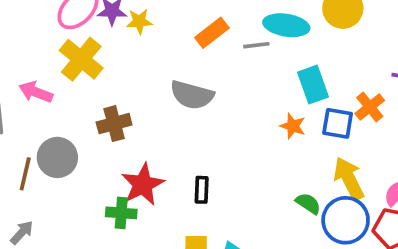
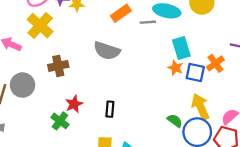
orange star: (293, 126) -> (175, 68), moved
red star: (143, 184) -> (74, 104), size x0.7
green cross: (121, 213) -> (60, 121), turned 30

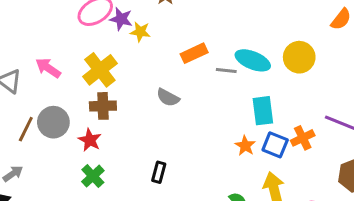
yellow cross: (40, 26) -> (100, 70), moved
gray semicircle: (107, 51) -> (168, 98), size x0.7
orange star: (175, 68) -> (245, 146), moved
red star: (74, 104) -> (90, 140), moved, turned -30

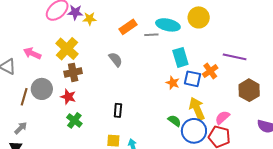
gray semicircle: (168, 98) -> (116, 59), turned -147

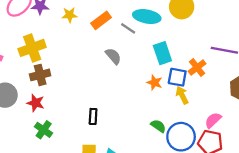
yellow star: (90, 19) -> (70, 15), moved
gray line: (151, 35) -> (128, 28), turned 40
yellow cross: (67, 49) -> (32, 48), turned 30
gray semicircle: (116, 59) -> (113, 56), moved
yellow arrow: (197, 109) -> (182, 95), moved, size x0.7

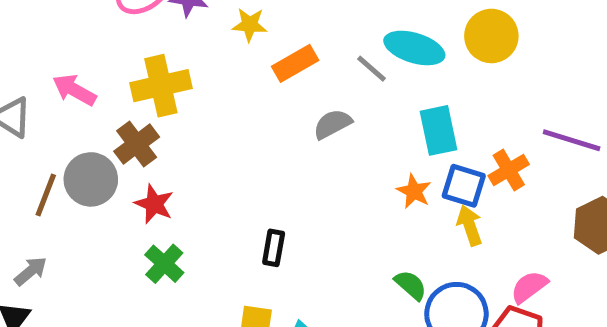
orange rectangle: (101, 20) -> (295, 63), moved
gray semicircle: (113, 56) -> (332, 124), turned -84
brown cross: (40, 75) -> (137, 144), moved, turned -30

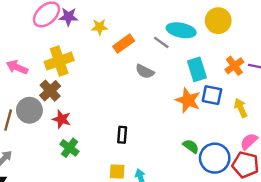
gray semicircle: (332, 124) -> (145, 71), turned -120
orange cross: (509, 170) -> (234, 66), moved
orange star: (414, 191) -> (188, 100), size x1.5
yellow arrow: (470, 225) -> (241, 108), moved

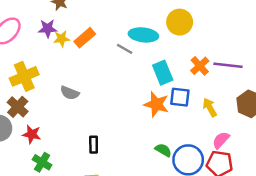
purple star: (68, 17) -> (48, 29), moved
orange rectangle: (124, 44) -> (85, 38), moved
gray semicircle: (145, 71) -> (70, 93), moved

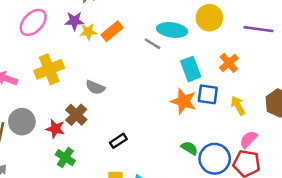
purple line: (228, 65) -> (258, 29), moved
brown cross: (18, 107) -> (76, 115), moved
black rectangle: (94, 145) -> (118, 141), turned 56

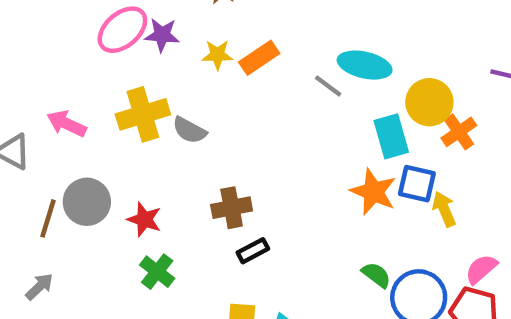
yellow circle: (209, 18) -> (429, 102), moved
purple star: (74, 21) -> (162, 35), moved
gray semicircle: (95, 87) -> (189, 130), moved
yellow arrow: (238, 106) -> (444, 209), moved
brown cross: (76, 115) -> (232, 208), moved, turned 30

